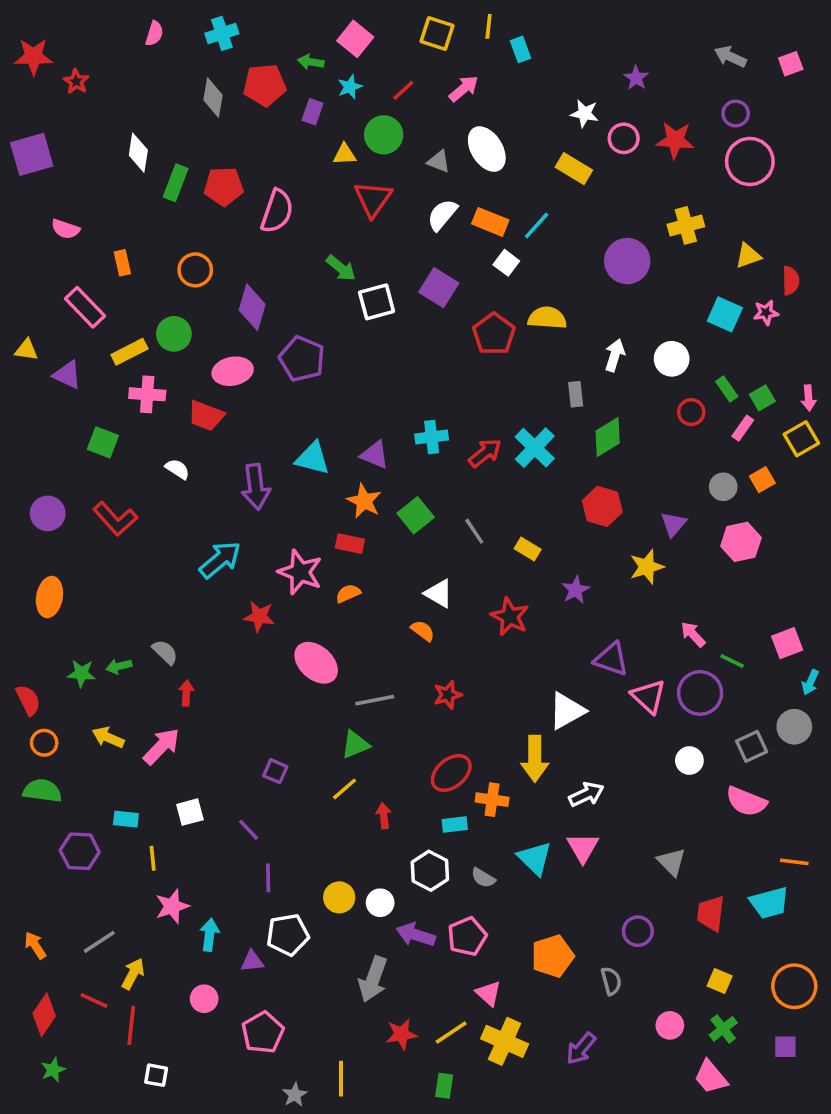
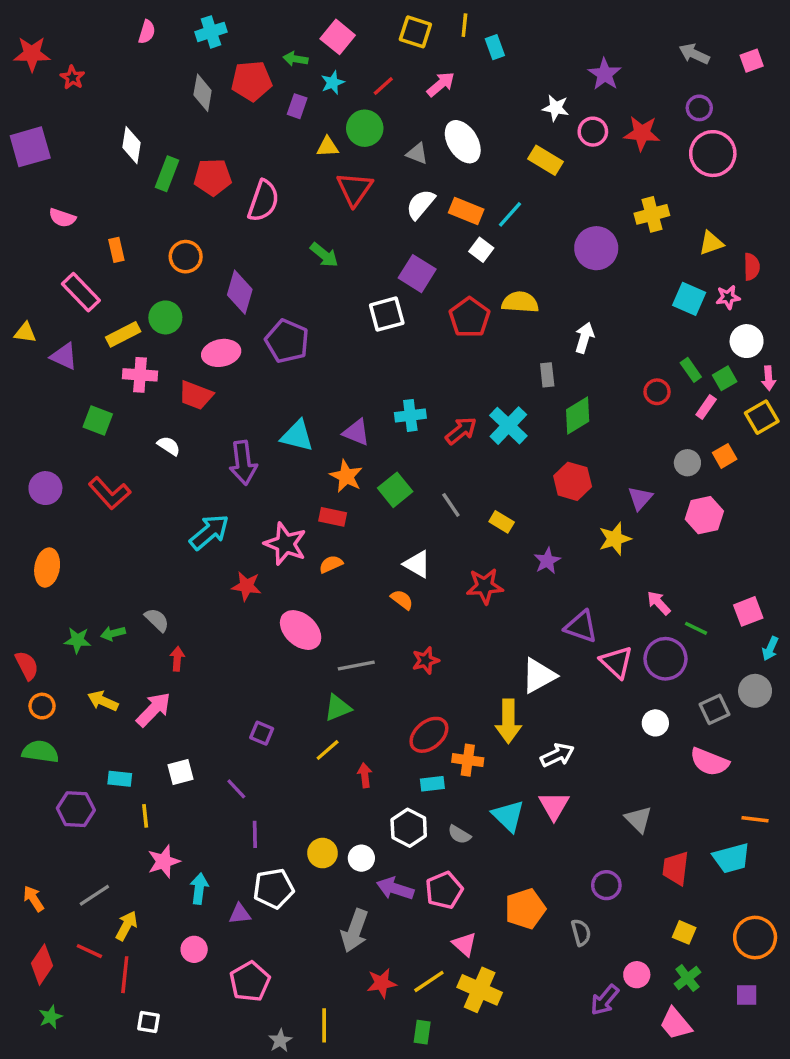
purple star: (636, 78) -> (605, 74), size x1.4
white square: (377, 302) -> (387, 314), moved
white circle: (672, 359) -> (747, 341), moved
red star: (510, 617) -> (485, 586), turned -30
purple arrow: (581, 1048) -> (605, 1000), moved

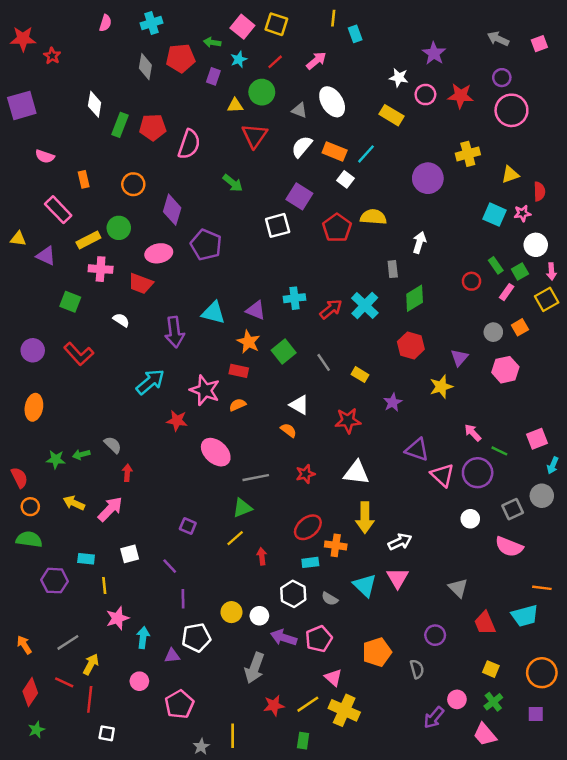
yellow square: (415, 32) -> (276, 24), moved
white triangle: (539, 676) -> (356, 473), moved, turned 36
red trapezoid: (676, 868) -> (485, 623), turned -30

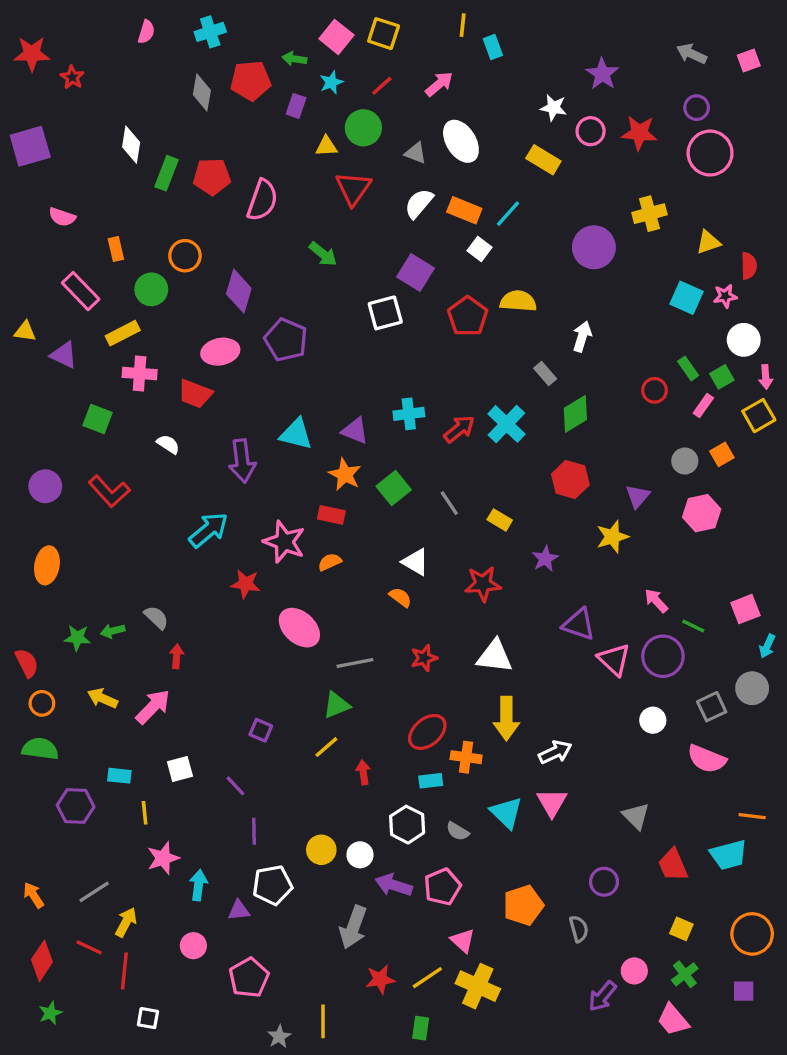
green circle: (119, 228) -> (151, 289), moved
gray rectangle: (393, 269) -> (545, 373), turned -35

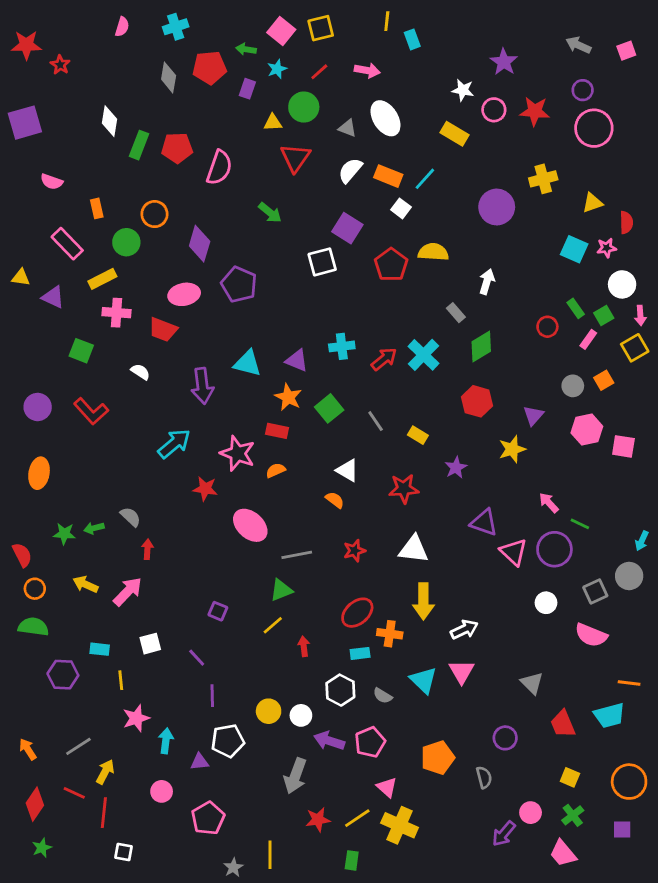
yellow square: (384, 34) -> (321, 28), turned -32
pink arrow: (439, 84) -> (367, 70), turned 50
pink square: (745, 609) -> (623, 446), moved, turned 30

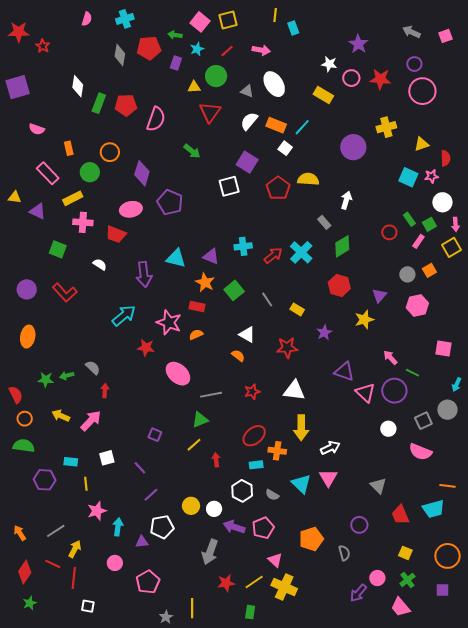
pink square: (623, 446) -> (443, 349), moved
purple line: (212, 696) -> (151, 495), turned 49

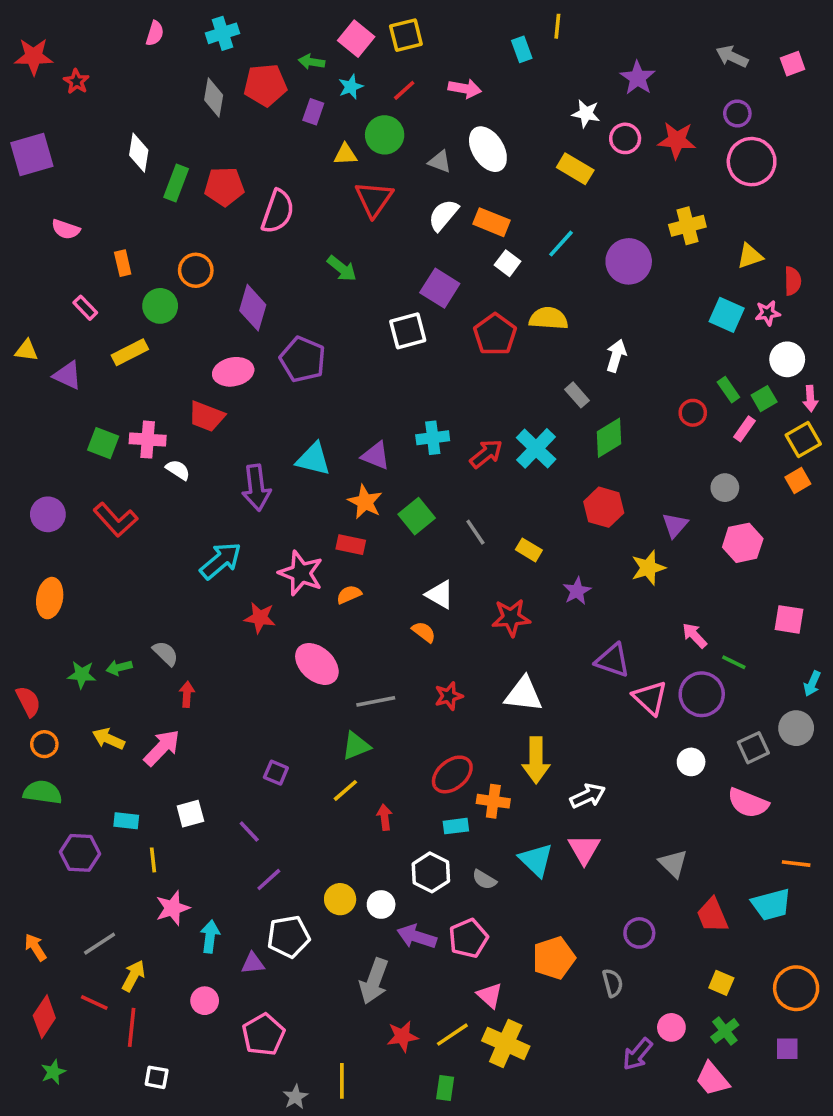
yellow line: (275, 15) -> (557, 26), moved
cyan line: (302, 127) -> (561, 244), moved
pink rectangle: (48, 173) -> (85, 308), size x0.6
pink cross: (83, 222) -> (148, 440), moved
orange square: (429, 270) -> (798, 480), moved

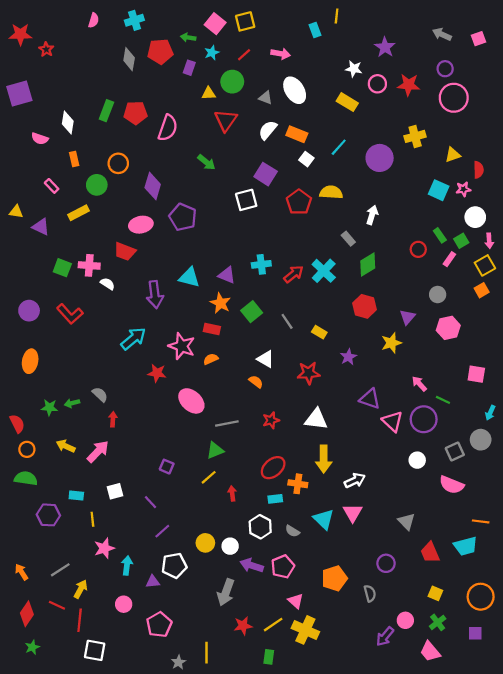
white diamond: (139, 153) -> (68, 122), moved
white square: (157, 1077) -> (95, 650), size x1.5

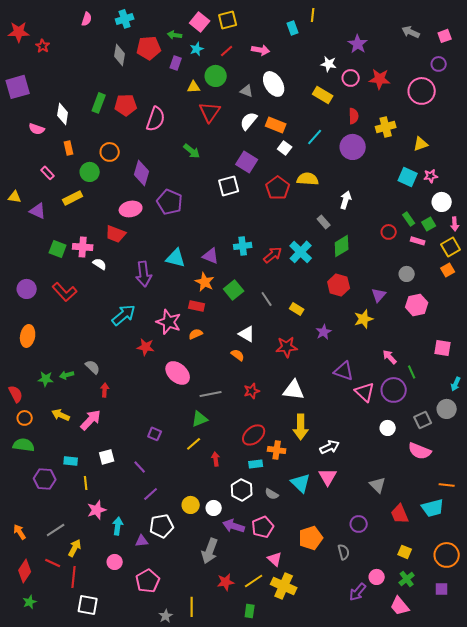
purple circle: (445, 69) -> (439, 64), moved
red semicircle: (478, 170) -> (354, 116), moved
pink rectangle: (449, 259) -> (418, 241), turned 72
green line: (443, 400) -> (412, 372), turned 40

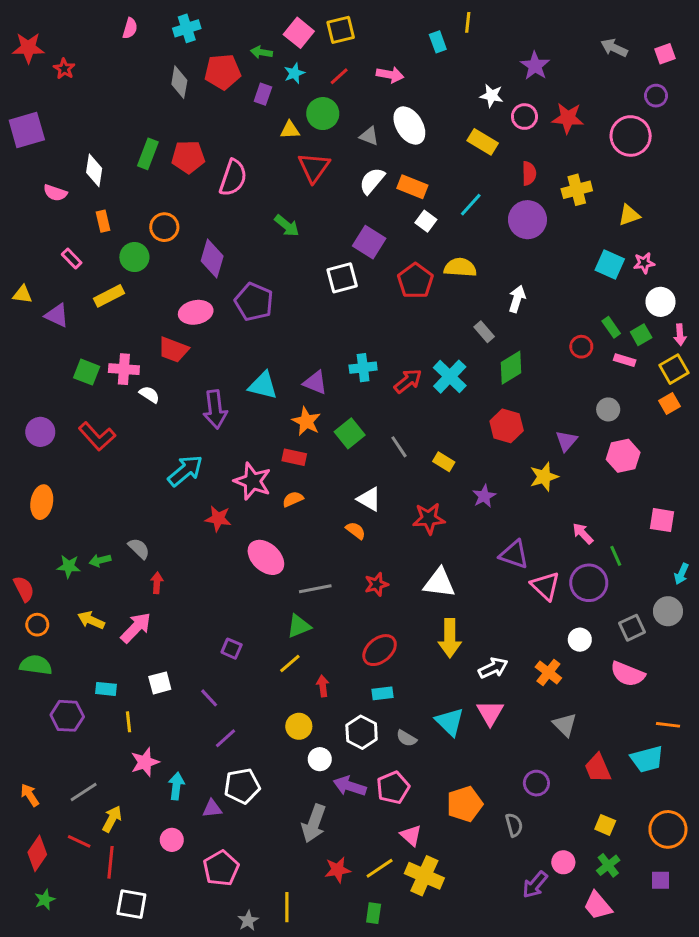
orange cross: (277, 450) -> (548, 672), moved, turned 30
yellow circle: (191, 505) -> (299, 726), moved

